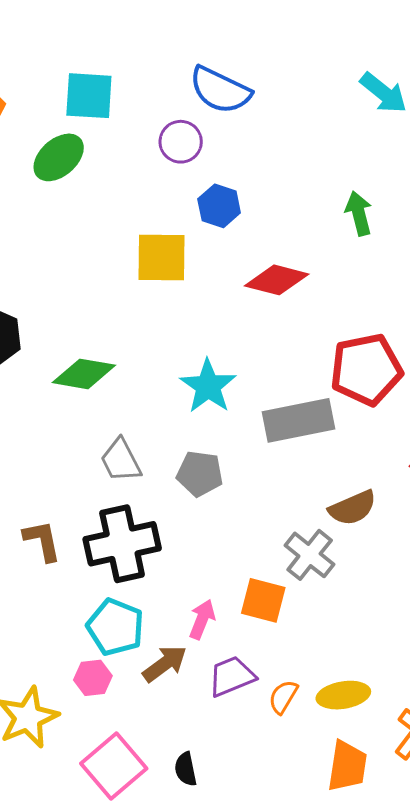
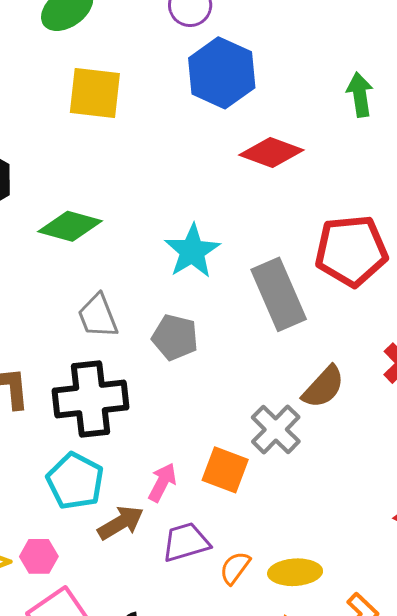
blue hexagon: (219, 206) -> (222, 73), size x1.6
yellow square: (161, 258) -> (95, 93), moved
gray rectangle: (298, 420) -> (279, 294), turned 72
brown semicircle: (353, 508) -> (323, 387), turned -30
pink hexagon: (93, 678) -> (39, 556), moved

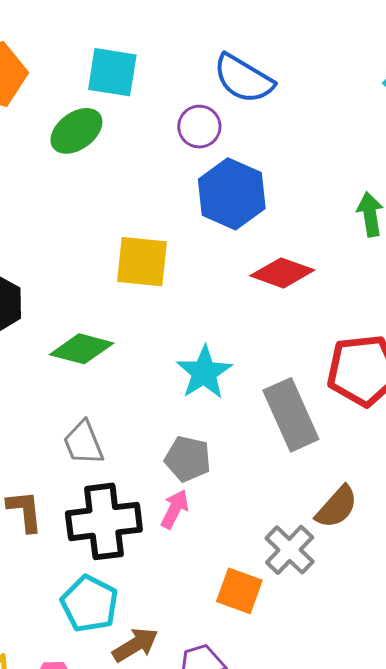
yellow square: (95, 93) -> (142, 262), moved
gray trapezoid: (98, 316) -> (83, 443), moved
pink arrow: (162, 482) -> (175, 509), moved

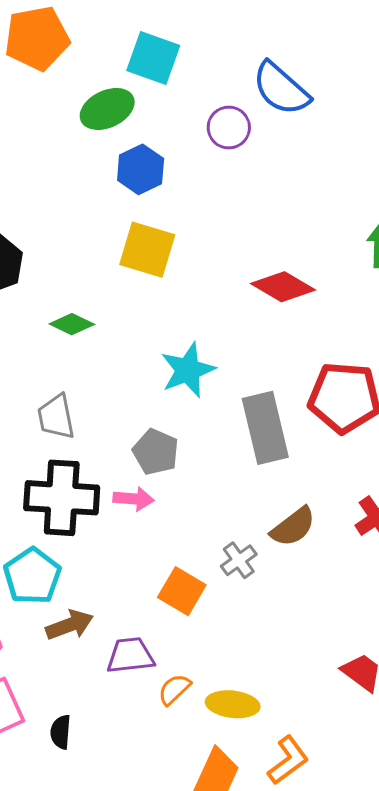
blue hexagon: (232, 194) -> (141, 169), moved, size x0.7
green diamond: (82, 349) -> (72, 324), size x0.7
pink arrow: (175, 509) -> (134, 499), turned 57
gray cross: (290, 550) -> (239, 560), size x0.7

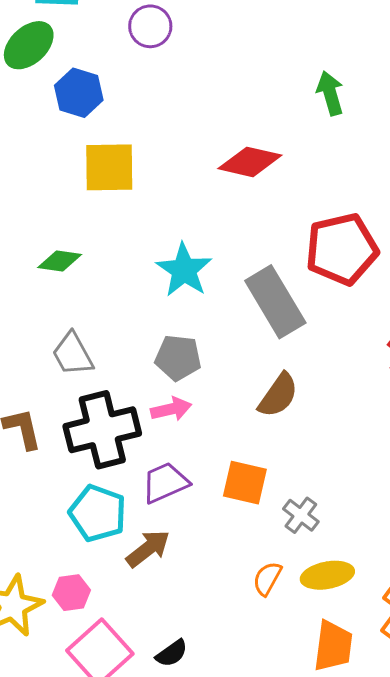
brown semicircle: (293, 527) -> (278, 395), moved
gray cross: (239, 560) -> (301, 515), moved
purple trapezoid: (130, 655) -> (165, 483), moved
black semicircle: (61, 732) -> (172, 653), turned -112

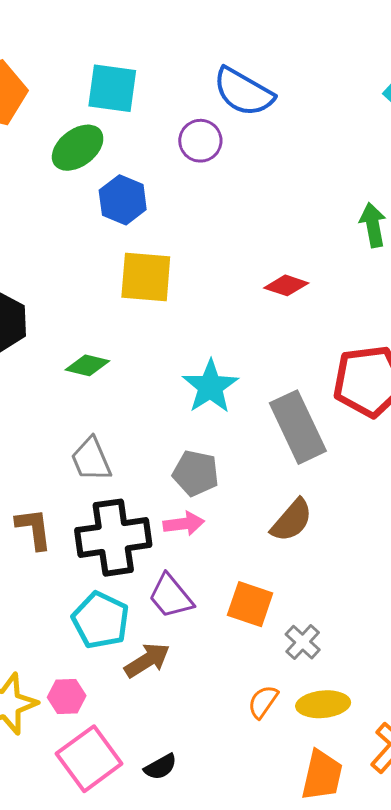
red diamond: (250, 162) -> (286, 285), size x0.7
purple trapezoid: (165, 483) -> (171, 596), turned -111

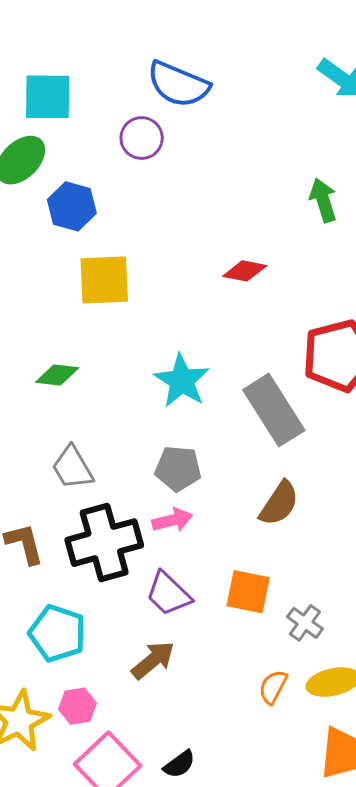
cyan pentagon: (101, 620) -> (57, 633), moved

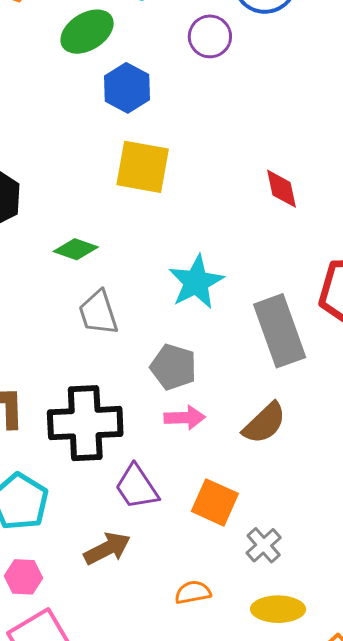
red diamond: (245, 271) -> (282, 189), turned 54
gray trapezoid: (73, 468) -> (98, 313), moved
pink arrow: (172, 520) -> (185, 418), moved
orange semicircle: (273, 687) -> (193, 592), moved, turned 39

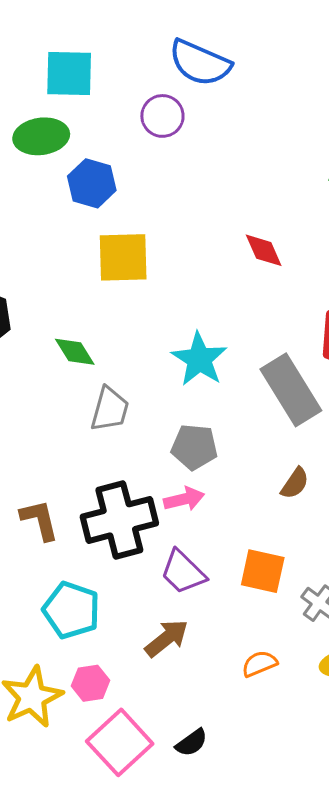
green ellipse: (87, 32) -> (41, 136), turned 36
green diamond: (76, 249) -> (75, 352), turned 51
gray trapezoid: (98, 313) -> (110, 409), turned -135
pink arrow: (185, 418) -> (184, 499), moved
brown semicircle: (264, 423) -> (295, 483), size x0.7

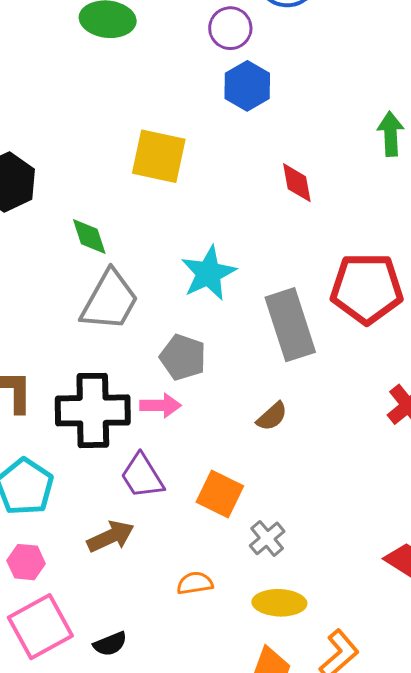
blue hexagon: (92, 183) -> (247, 86), moved
gray trapezoid: (110, 409) -> (110, 301), size x1.4

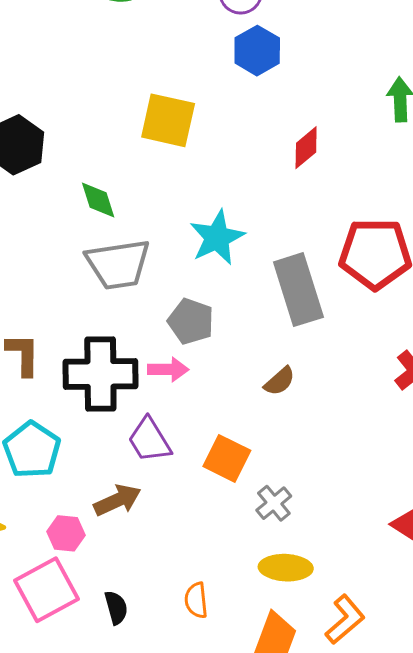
red diamond: (297, 183) -> (306, 148), turned 60
gray trapezoid: (110, 301) -> (118, 264), turned 52
pink hexagon: (26, 562) -> (66, 533), moved
orange semicircle: (195, 583) -> (196, 600), moved, turned -87
black semicircle: (110, 644) -> (116, 608), turned -84

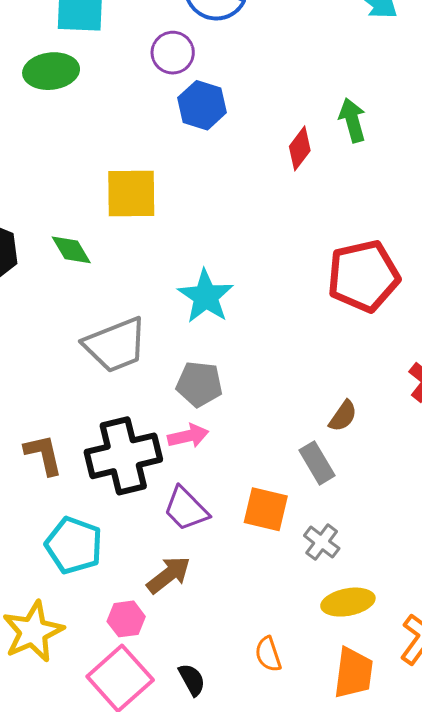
red diamond: (306, 148) -> (300, 148), moved
green diamond: (98, 200) -> (71, 250), moved
gray rectangle: (298, 290) -> (317, 463), moved, size x0.6
brown semicircle: (280, 381) -> (343, 416), moved

